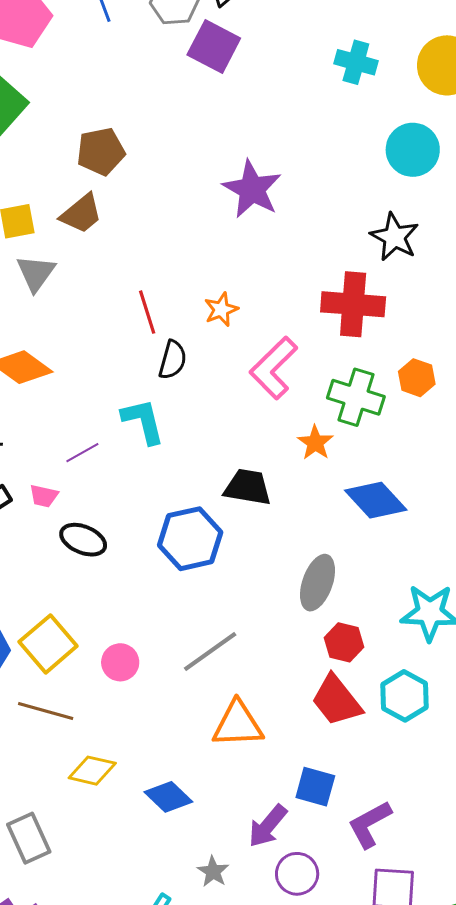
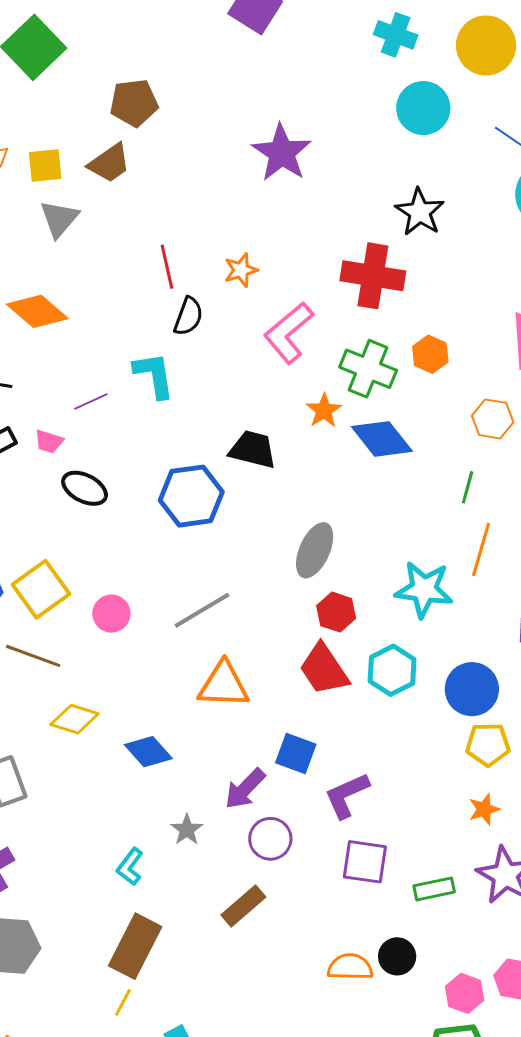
cyan circle: (413, 150) -> (423, 108), moved
blue diamond: (376, 500) -> (382, 439), moved

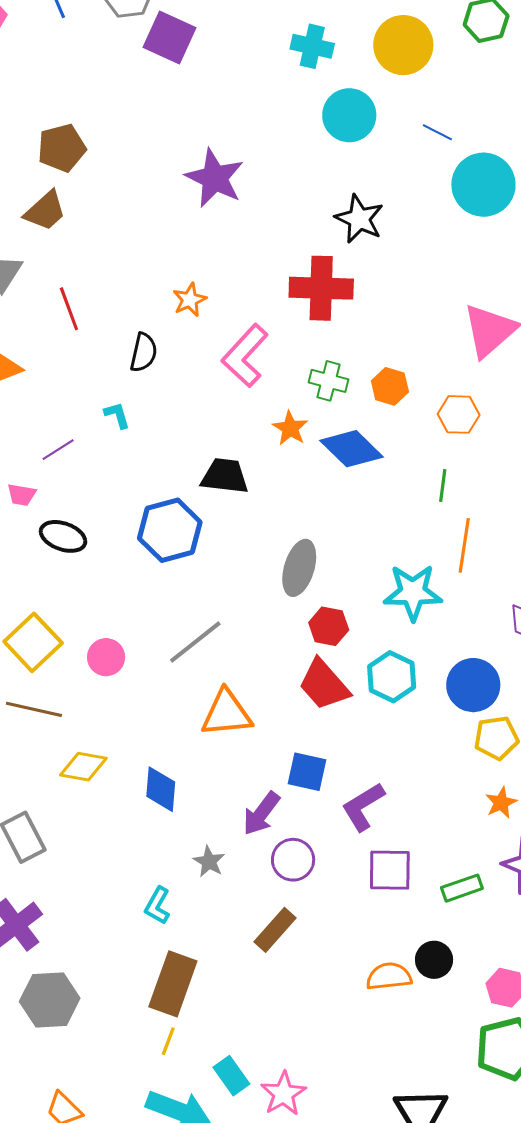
red line: (167, 267) -> (69, 309), moved
orange hexagon: (430, 354) -> (390, 386), moved
green cross: (368, 369) -> (329, 381), size x0.7
cyan L-shape: (154, 375) -> (117, 415), size x0.6
blue diamond: (148, 752) -> (161, 789), turned 54

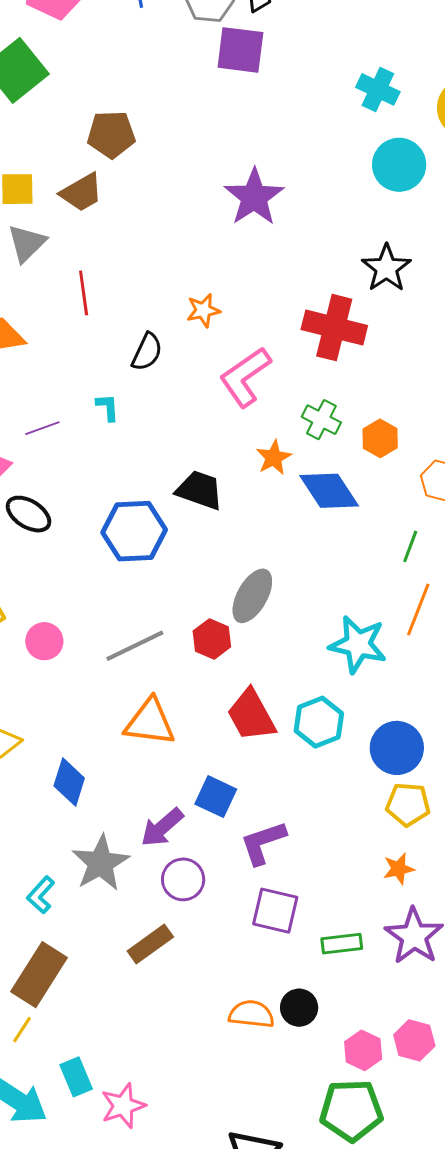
purple square: (169, 37) -> (240, 50), turned -30
red hexagon: (329, 626) -> (212, 639), moved
gray star: (209, 862) -> (101, 863), size x1.8

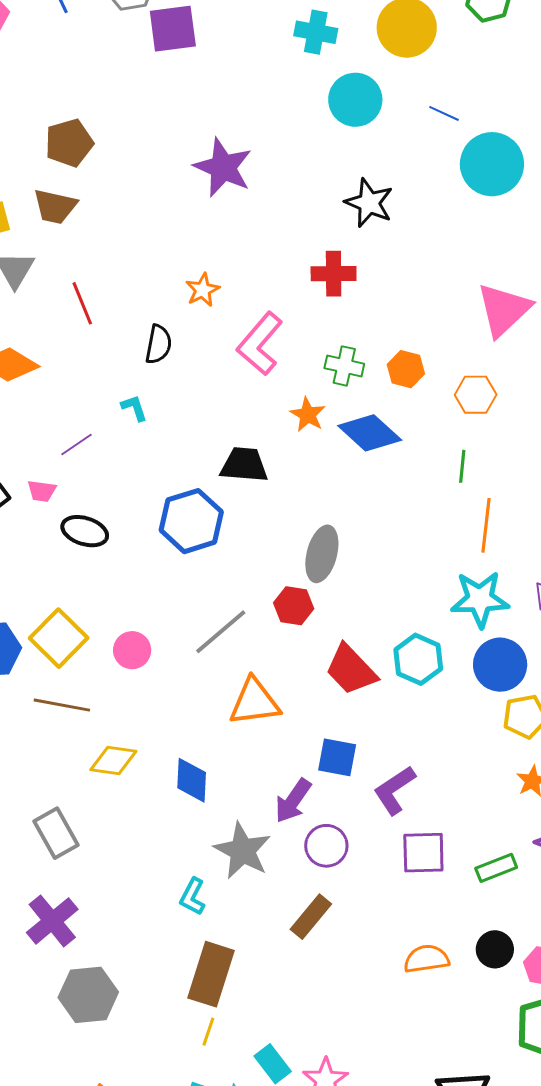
brown trapezoid: (82, 192) -> (55, 206), turned 57
red cross: (334, 328) -> (334, 274), size x0.7
cyan star: (358, 644) -> (480, 599), moved
black circle: (299, 1008) -> (495, 949), moved

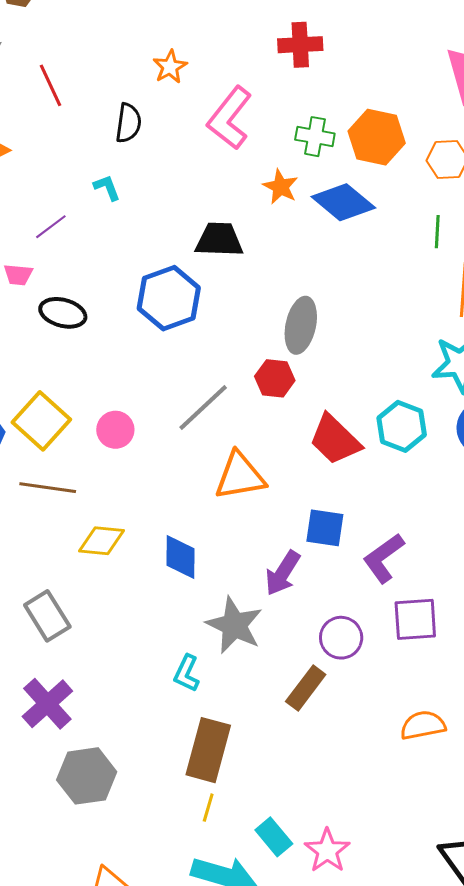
orange hexagon: (406, 369) -> (377, 137), size x1.5
purple circle: (326, 846) -> (341, 638), moved

